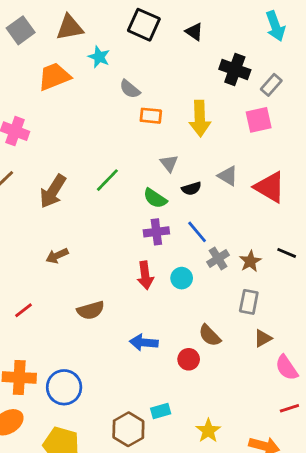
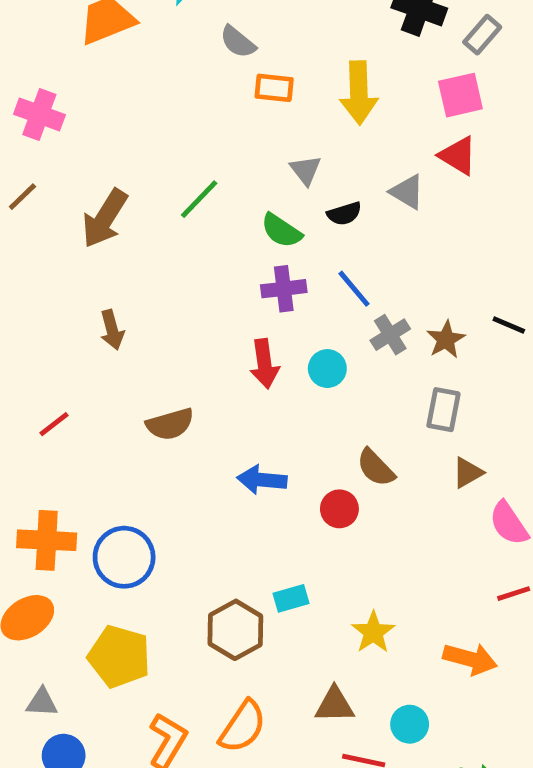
red triangle: (270, 187) -> (458, 156), moved, size x0.7
brown arrow: (57, 256) -> (112, 330), turned -80

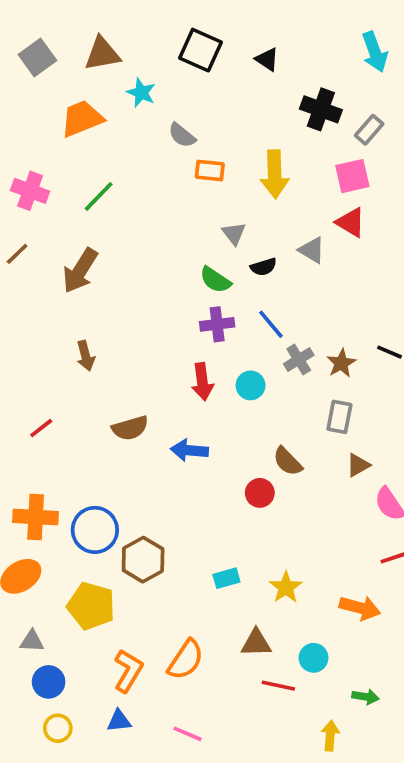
green line: (199, 199) -> (99, 196), moved
blue arrow: (262, 480) -> (189, 450), moved
cyan rectangle: (291, 598) -> (226, 578), moved
brown hexagon: (235, 630) -> (143, 560), moved

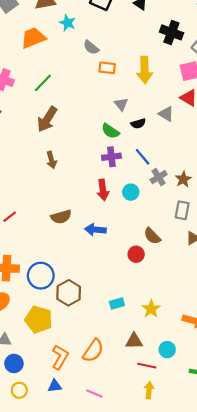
brown arrow: (80, 271) -> (47, 119), moved
brown arrow: (86, 356) -> (51, 160), moved
yellow arrow: (330, 736) -> (149, 390), moved

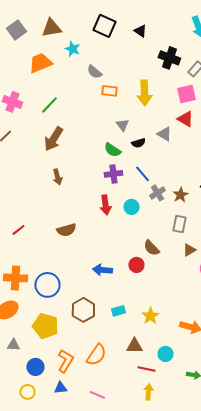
blue arrow: (95, 230) -> (102, 270), moved
brown hexagon: (69, 293) -> (83, 310), moved
blue circle: (14, 363) -> (35, 367), moved

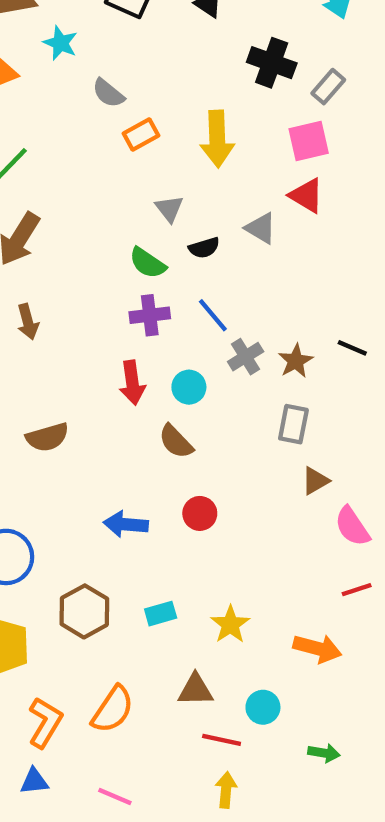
orange rectangle: (109, 91) -> (141, 134), turned -35
brown semicircle: (151, 248) -> (176, 442), moved

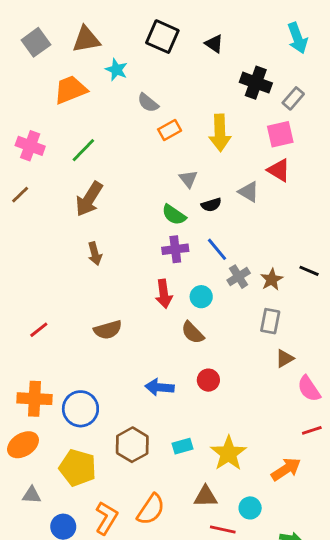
yellow star: (230, 624) -> (229, 453), size x1.4
orange arrow: (317, 648) -> (286, 469), turned -48

